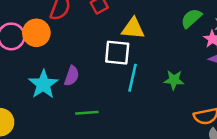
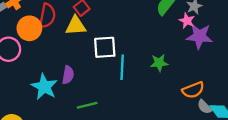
yellow triangle: (133, 28) -> (76, 26), moved
orange circle: (36, 33) -> (29, 28), moved

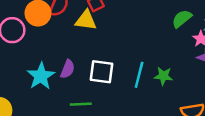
white square: (105, 47) -> (102, 72), moved
cyan line: (122, 67) -> (139, 75), moved

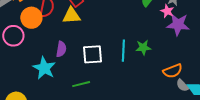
purple semicircle: (68, 69) -> (61, 49), moved

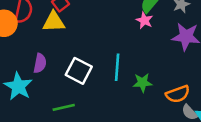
pink star: (167, 11) -> (144, 20), moved
green star: (143, 48) -> (143, 83), moved
white square: (93, 54) -> (79, 71), turned 30

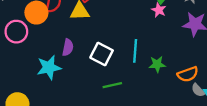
cyan star: (18, 86) -> (49, 67), turned 30
green line: (64, 107) -> (112, 85), moved

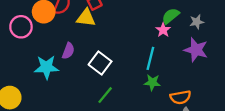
cyan line: (135, 51) -> (150, 58), moved
green line: (112, 85) -> (105, 95), turned -48

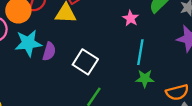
pink star: (163, 30) -> (131, 18), moved
cyan star: (46, 67) -> (28, 43), moved

